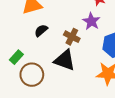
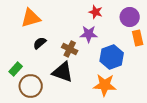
purple star: (91, 21) -> (89, 34), turned -30

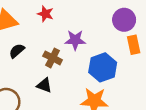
red star: (96, 12) -> (45, 14), moved
black triangle: (63, 72) -> (44, 85), size x0.6

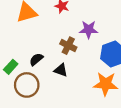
black semicircle: (17, 51) -> (36, 59), moved

